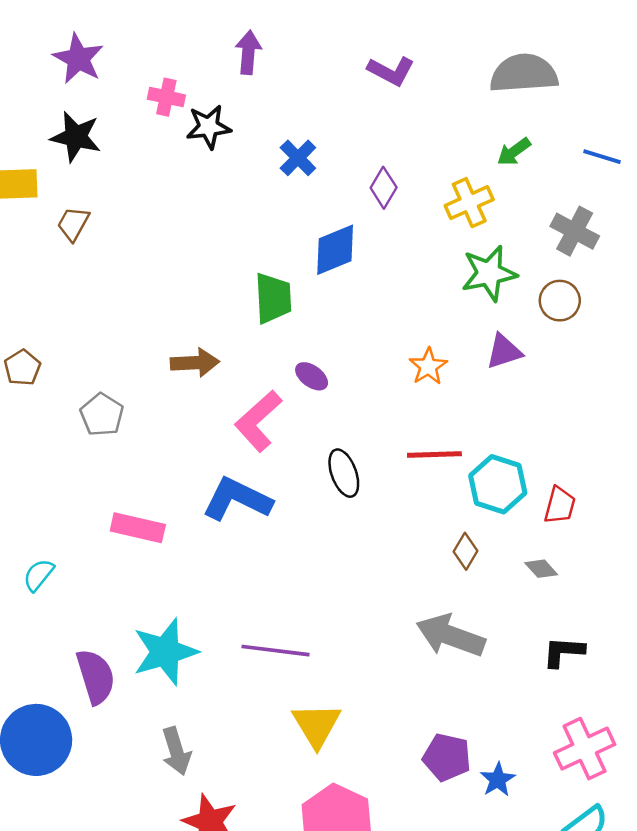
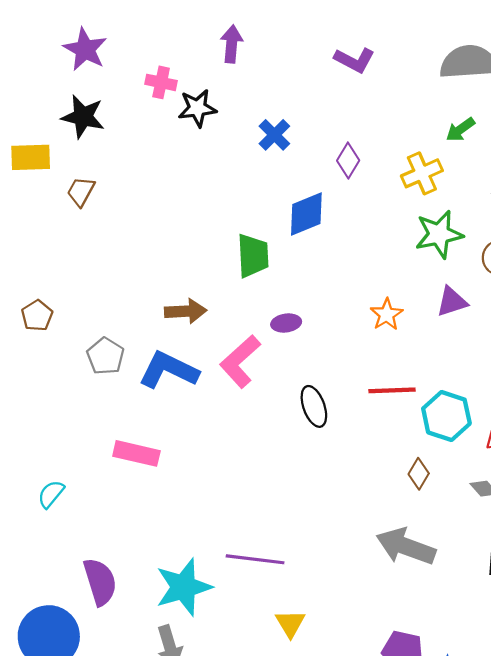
purple ellipse: (312, 376) -> (286, 323), turned -44
blue L-shape: (237, 499) -> (169, 370), moved
cyan star: (165, 652) -> (183, 587), moved
yellow triangle: (317, 725) -> (290, 623), size x0.7

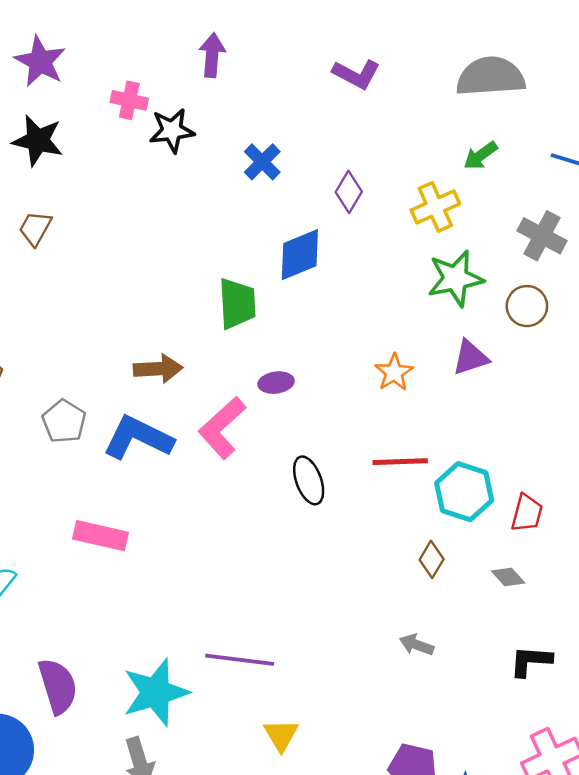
gray arrow: (406, 546) -> (417, 645), size x0.5

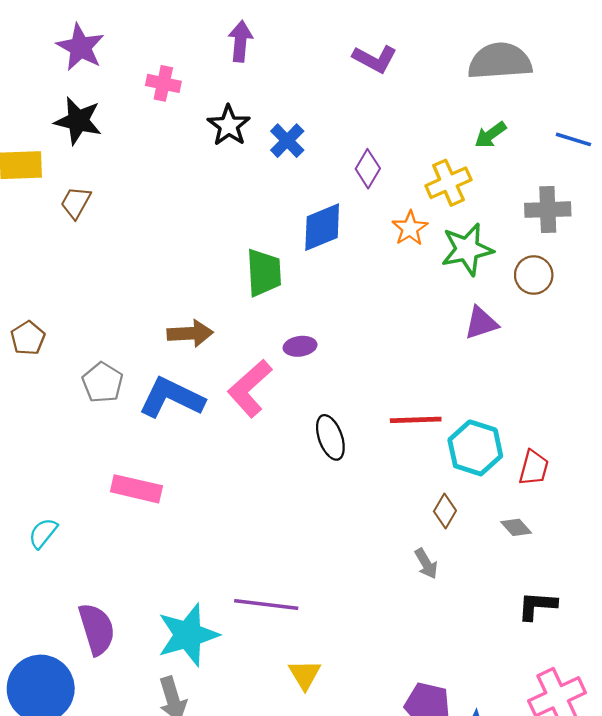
black star: (172, 130) -> (229, 125), moved, turned -30
gray cross: (542, 236) -> (548, 210), turned -30
orange star: (394, 373) -> (410, 228), moved
gray arrow: (417, 645) -> (426, 564), moved, turned -140

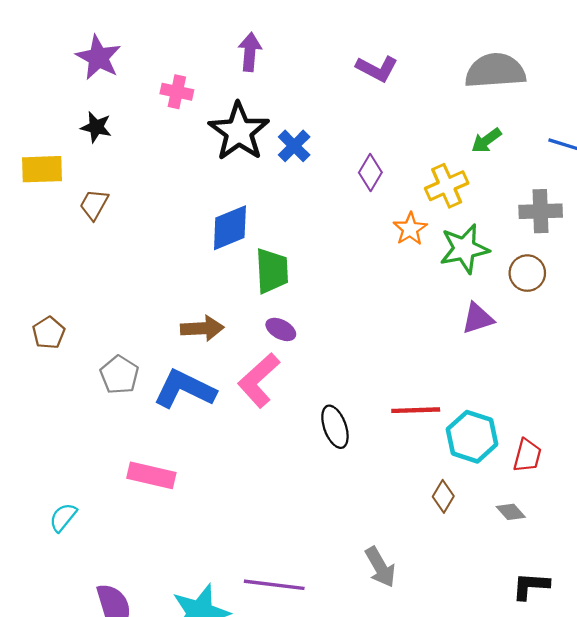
black star: (78, 121) -> (96, 127), size x0.7
black star: (229, 125) -> (239, 132), size x1.5
blue diamond: (322, 227) -> (230, 228), moved
purple ellipse: (300, 346) -> (281, 329), moved, turned 36
gray arrow: (426, 564) -> (380, 567), moved, size x1.4

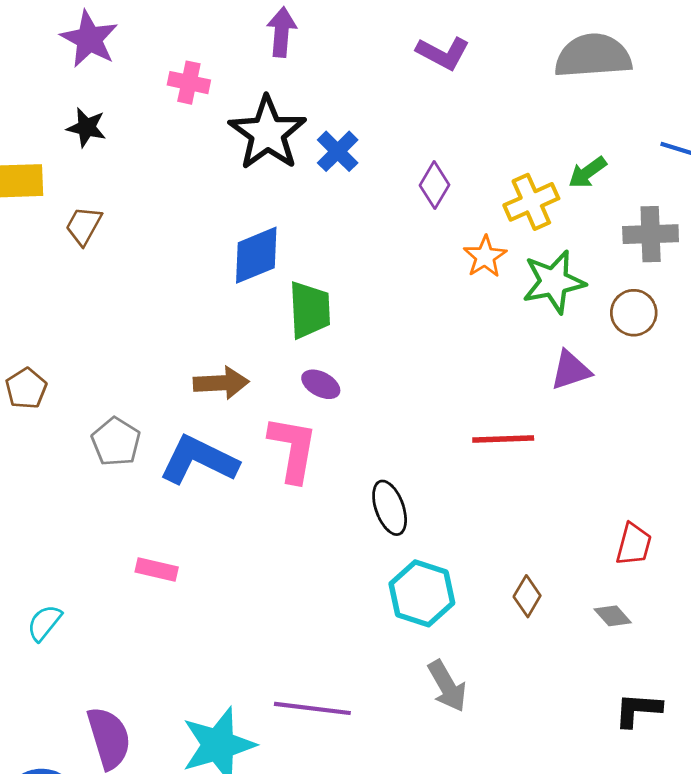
green arrow: (486, 140) -> (587, 172), moved
pink L-shape: (259, 380) -> (293, 449), turned 142
red line: (416, 410) -> (503, 439), moved
cyan hexagon: (472, 437) -> (422, 593), moved
pink rectangle: (151, 475) -> (157, 570), size x0.7

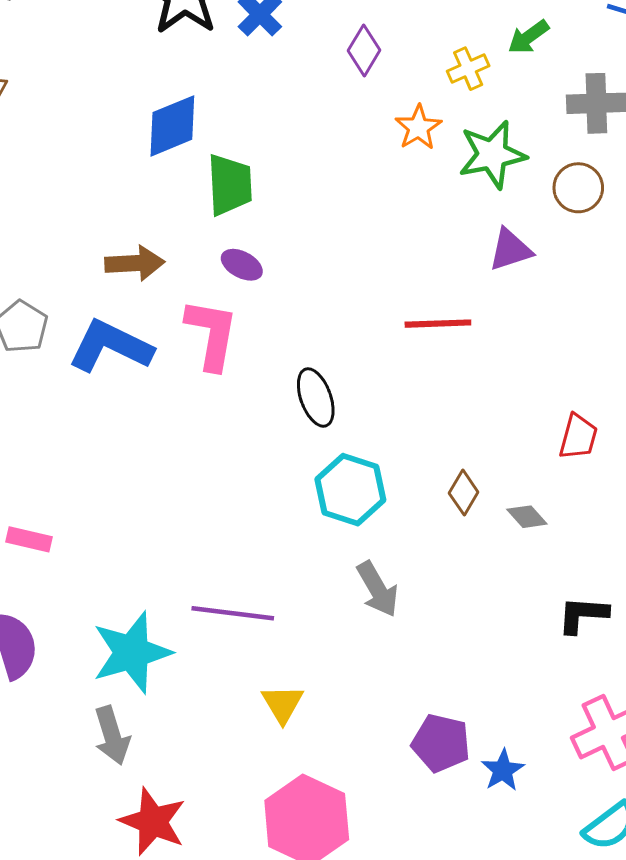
yellow cross: (531, 202) -> (468, 69), size x0.7
pink rectangle: (157, 570) -> (29, 539), moved
gray diamond: (613, 616) -> (527, 517), moved

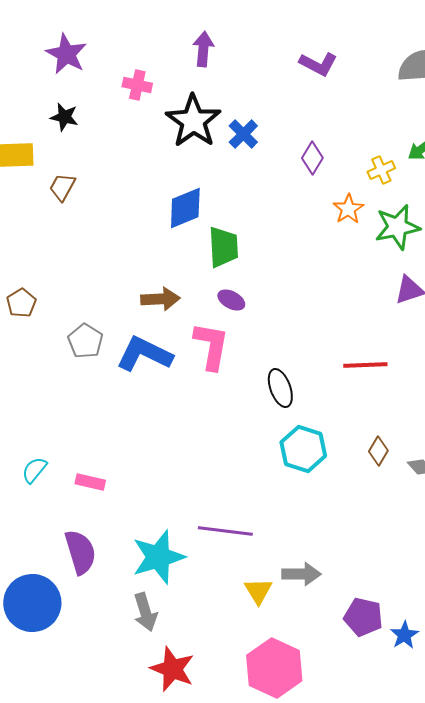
red line: (438, 324) -> (365, 365), moved
gray arrow: (378, 589) -> (301, 574), moved, turned -60

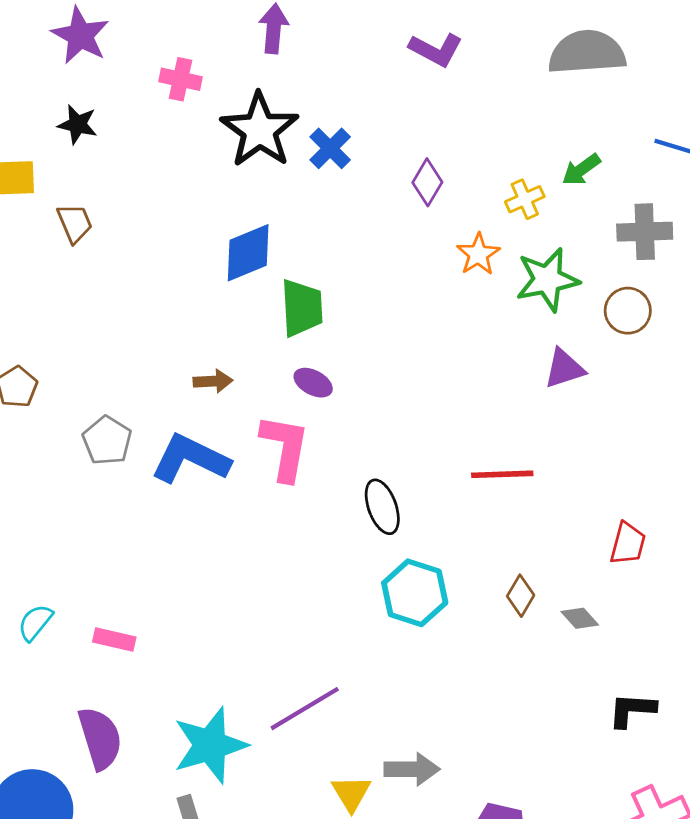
brown trapezoid: (62, 187) -> (75, 223), turned 128
brown arrow: (160, 299) -> (213, 381), size x0.7
purple line: (225, 531) -> (305, 709), turned -38

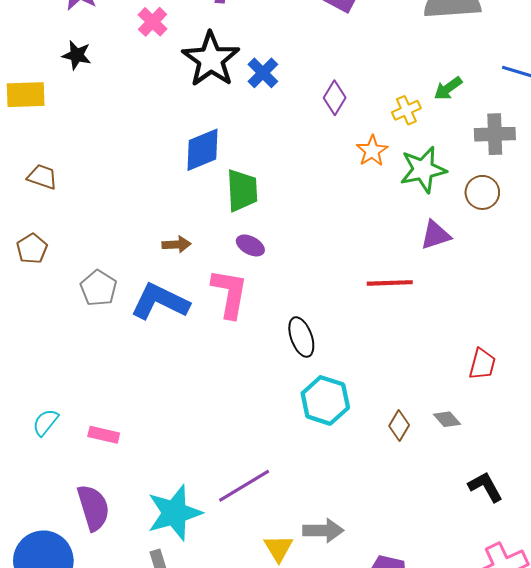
pink cross: (180, 79) -> (153, 22), turned 32
brown trapezoid: (75, 223) -> (42, 177), moved, turned -48
red line: (502, 474) -> (390, 283), moved
brown diamond: (521, 596) -> (399, 425), moved
black L-shape: (632, 710) -> (485, 487), turned 57

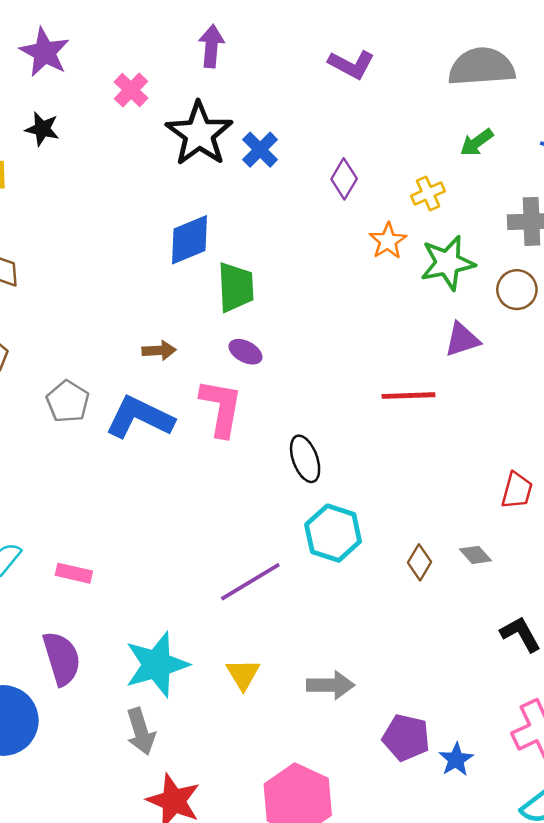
green arrow: (448, 88) -> (477, 142), moved
purple line: (244, 486) -> (250, 582), moved
yellow triangle: (278, 548) -> (243, 674), moved

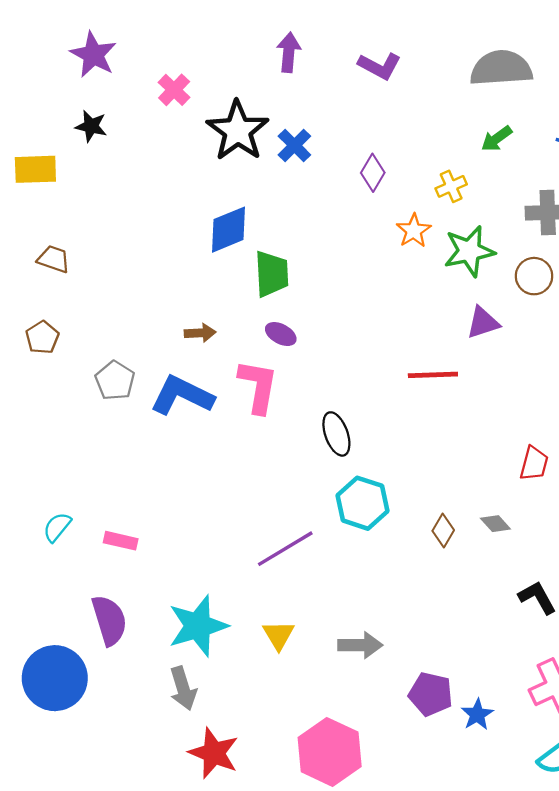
purple arrow: (211, 46) -> (289, 52), moved

